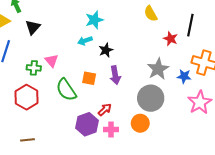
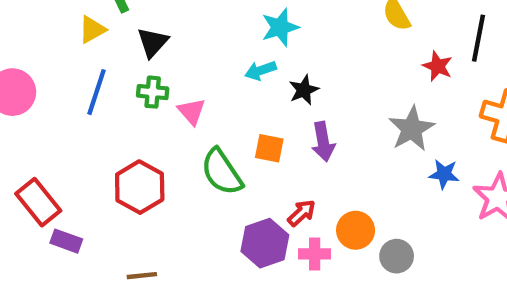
green cross: (34, 68) -> (153, 92), moved
blue star: (184, 76) -> (444, 174), moved
gray circle: (151, 98) -> (397, 256), moved, size x0.6
orange circle: (140, 123) -> (356, 230), moved

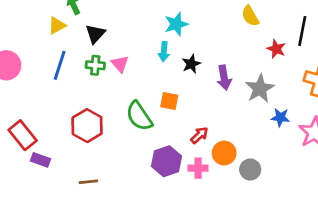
cyan arrow: (261, 70) -> (164, 52), turned -66
pink triangle: (191, 112) -> (120, 64), moved
purple arrow: (323, 142) -> (224, 78), moved
red arrow: (302, 213) -> (199, 135), moved

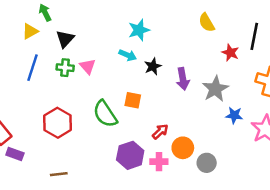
cyan arrow: (164, 52) -> (128, 55), turned -72

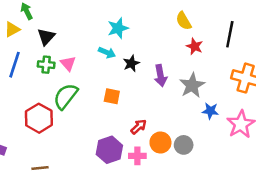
red star: (230, 53) -> (195, 46), moved
green semicircle: (105, 114) -> (66, 96), moved, turned 72
gray circle: (207, 163) -> (184, 145), moved

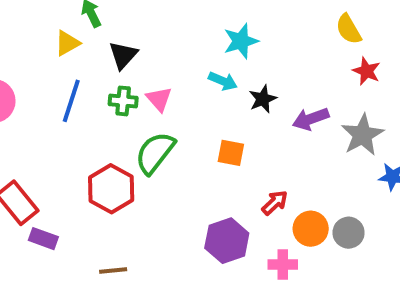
purple arrow: (160, 76) -> (311, 119), turned 80
pink cross: (137, 156) -> (283, 265), moved

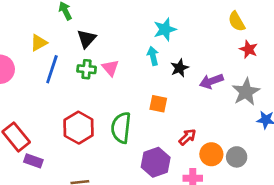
yellow triangle: (67, 43) -> (39, 43), moved
cyan arrow: (223, 81) -> (153, 56), turned -126
green semicircle: (155, 153) -> (121, 128), moved, turned -32

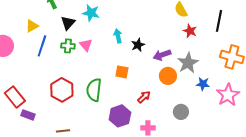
cyan star: (165, 29) -> (91, 13), moved, turned 30
orange circle: (211, 154) -> (168, 76), moved

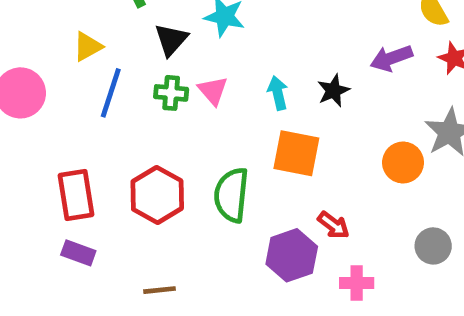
cyan arrow: (118, 36) -> (278, 93), moved
purple arrow: (162, 55) -> (391, 58), moved
orange square: (122, 72) -> (296, 153), size x1.5
red rectangle: (15, 97) -> (76, 195), moved, turned 30
red arrow: (144, 97) -> (333, 225), moved, turned 80

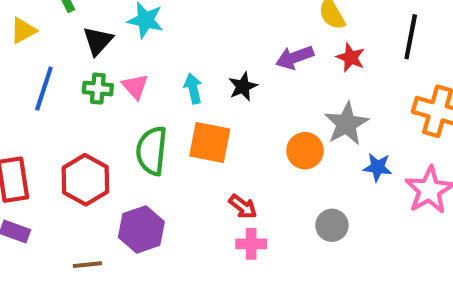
yellow triangle: (88, 47) -> (23, 31), moved
green semicircle: (231, 195) -> (152, 151), moved
purple hexagon: (292, 255) -> (141, 229), moved
pink cross: (357, 283) -> (251, 244), moved

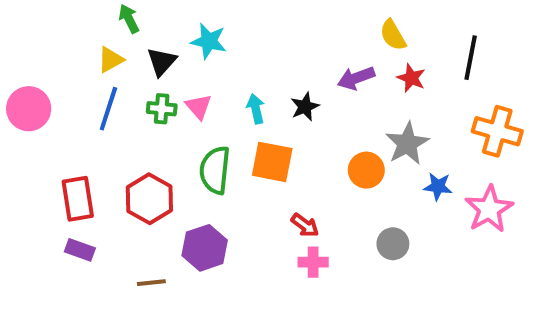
yellow triangle: (23, 31) -> (110, 60), moved

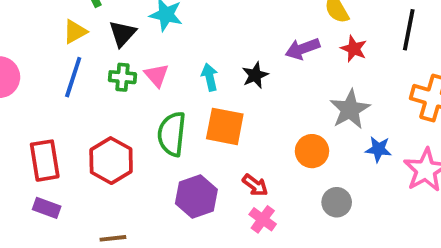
orange circle: (366, 170) -> (312, 151), moved
purple hexagon: (205, 248) -> (196, 197), moved
pink cross: (313, 262) -> (263, 219), turned 36

